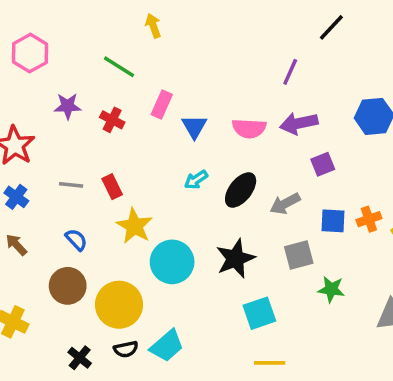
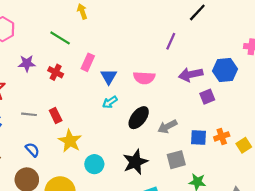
purple arrow: (299, 123) -> (191, 74), moved
purple square: (323, 164) -> (207, 97), moved
cyan arrow: (196, 180) -> (110, 102), moved
cyan circle: (172, 262) -> (94, 164), size x0.7

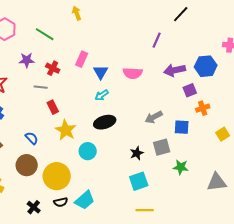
green line: (60, 38) -> (45, 34), moved
gray line: (29, 114) -> (41, 87), moved
black ellipse: (139, 118) -> (105, 122), moved, turned 35
orange cross: (222, 136) -> (203, 108), moved
black star: (135, 162) -> (137, 153), moved, size x0.6

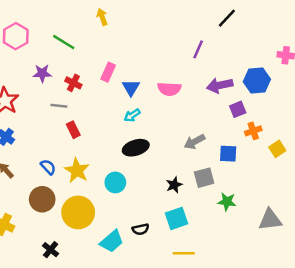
yellow star: (66, 130) -> (77, 170), moved
yellow square: (223, 134) -> (277, 149), moved
black semicircle: (61, 202) -> (141, 229), moved

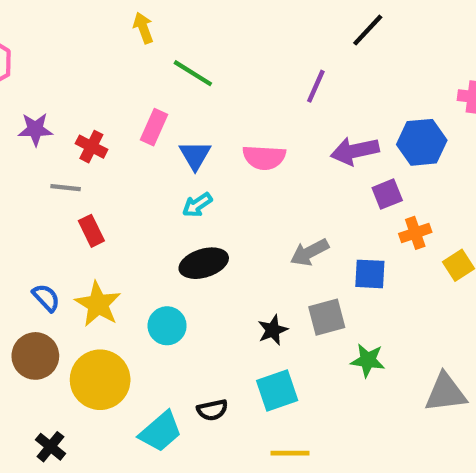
green line: (64, 42) -> (193, 73), moved

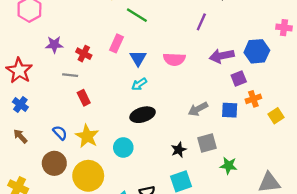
blue square: (370, 274) -> (230, 110), moved

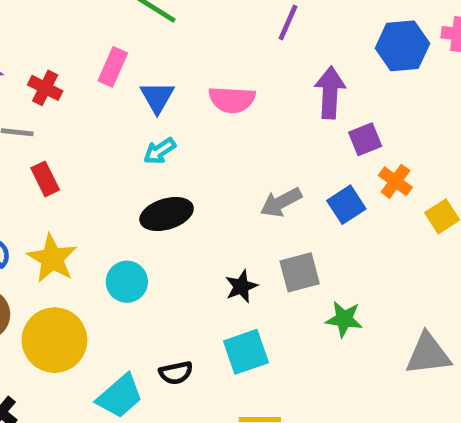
blue hexagon: (257, 51) -> (402, 46), moved
purple arrow: (222, 56) -> (330, 93), turned 105
orange cross: (253, 99) -> (395, 181), turned -35
blue square: (230, 110) -> (346, 205), turned -36

